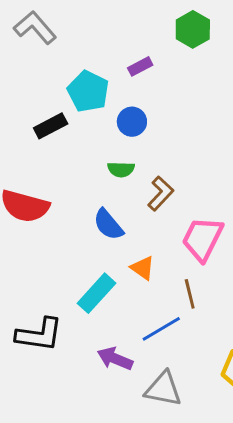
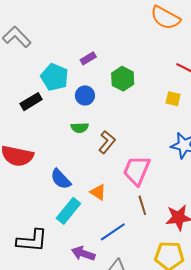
green hexagon: (193, 29) -> (123, 79), moved
blue semicircle: (108, 224) -> (61, 179), moved
brown line: (190, 294) -> (142, 205), moved

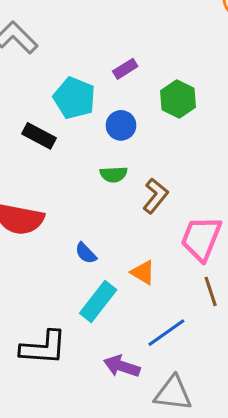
black rectangle: (31, 102) -> (39, 136), turned 60
blue semicircle: (61, 179) -> (86, 253), size x0.7

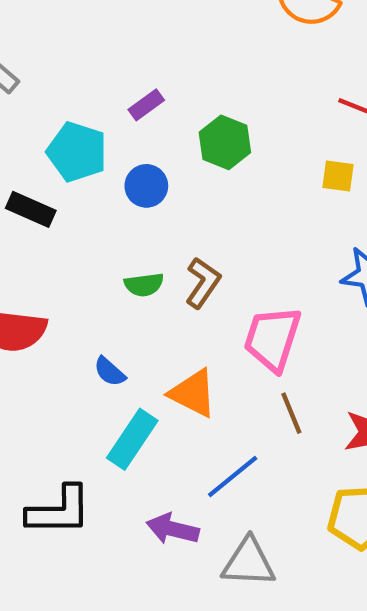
green semicircle: (114, 174) -> (144, 285), moved
orange triangle: (143, 272) -> (193, 393), size x1.4

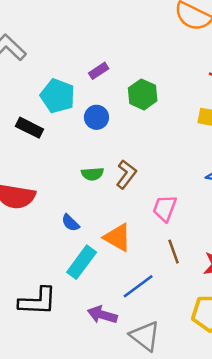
pink trapezoid: (272, 339) -> (165, 208), size x0.7
gray triangle: (249, 562) -> (145, 336), turned 32

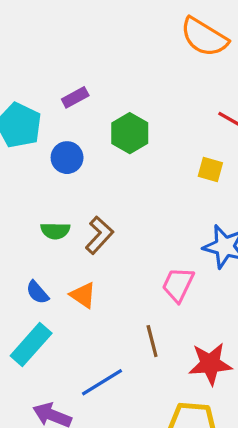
pink trapezoid: (165, 208) -> (178, 285), moved
blue semicircle: (70, 223) -> (37, 292), moved
orange triangle: (118, 237) -> (83, 295), moved, size x0.7

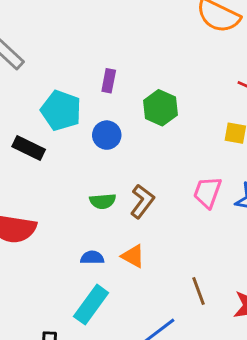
purple rectangle: (75, 97) -> (109, 81), turned -45
pink trapezoid: (178, 285) -> (207, 192), moved
blue semicircle: (37, 292) -> (92, 258), turned 135

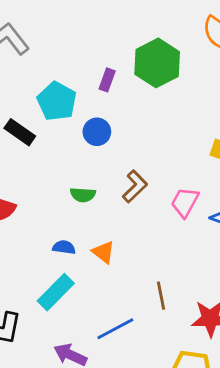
green hexagon: (160, 108) -> (157, 63), moved, size x1.4
brown L-shape: (142, 201) -> (135, 186), moved

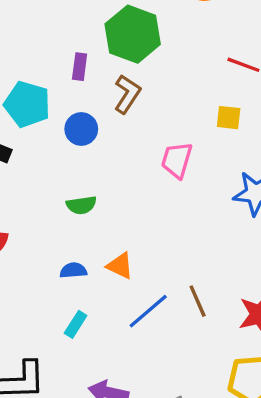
brown L-shape: (135, 186) -> (127, 94), moved
pink trapezoid: (185, 202) -> (177, 160), moved
cyan rectangle: (56, 292) -> (76, 324), size x0.6
blue line: (115, 329) -> (148, 311), moved

